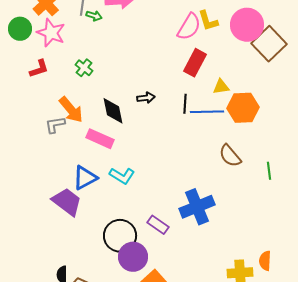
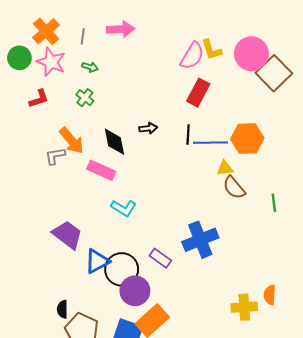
green arrow: (94, 16) -> (90, 67), moved
yellow triangle: (221, 87) -> (225, 168), moved
blue triangle: (85, 178) -> (97, 261), moved

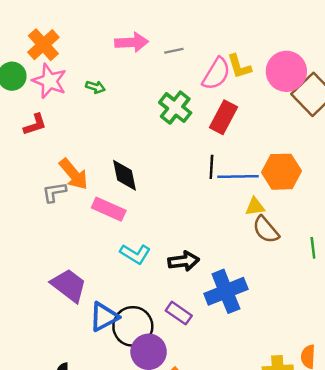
gray line: (83, 36) -> (174, 51), moved, turned 70
green cross: (85, 98) -> (175, 108), moved, size x1.5
black arrow: (148, 128) -> (184, 261), moved, size x1.4

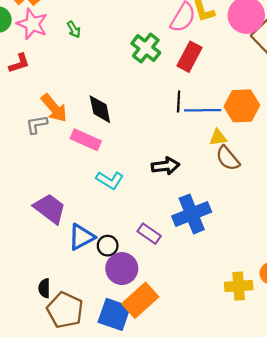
green arrow: (95, 87) -> (74, 29), turned 42
black arrow: (184, 261) -> (165, 166), moved
black circle: (133, 326) -> (108, 246), size x0.6

